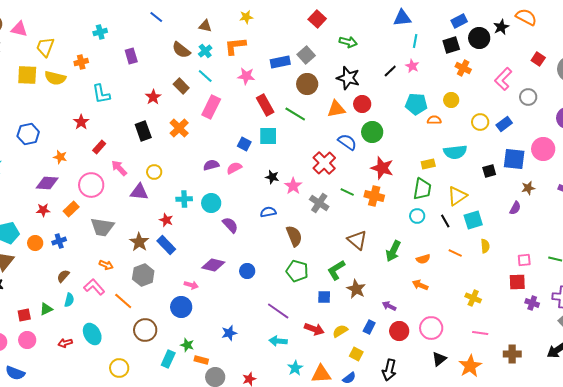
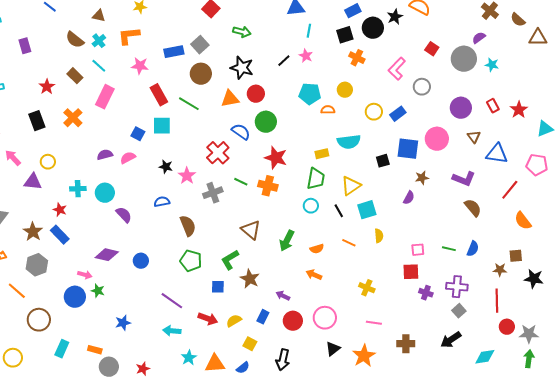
gray cross: (319, 203) -> (213, 193), turned 36
green star: (187, 345) -> (98, 291), moved

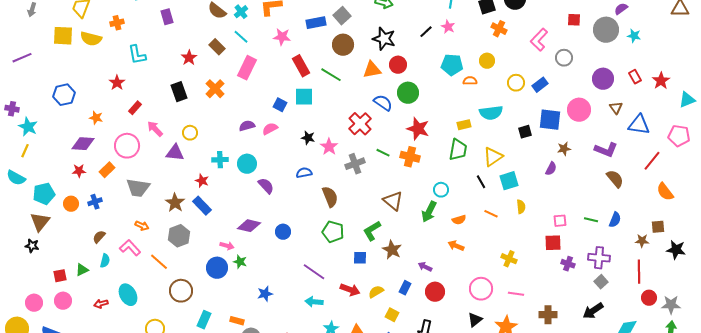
red square: (432, 49) -> (574, 20), turned -32
cyan circle: (311, 206) -> (441, 190), moved
pink circle: (325, 318) -> (481, 289), moved

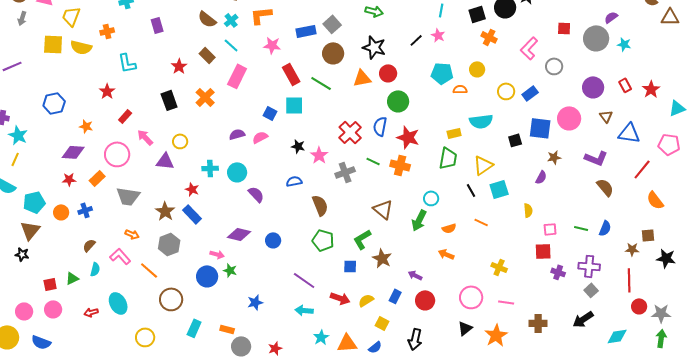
blue semicircle: (383, 103) -> (380, 126), moved, turned -114
yellow semicircle: (521, 207) -> (528, 210), moved

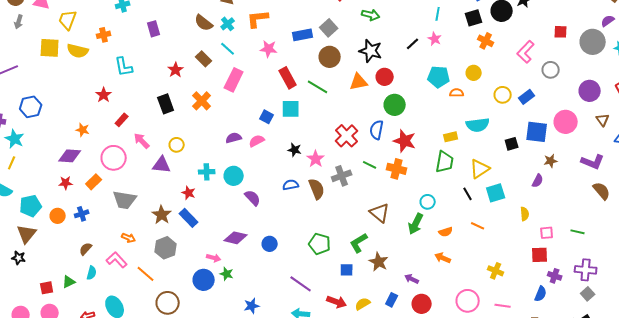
blue hexagon: (54, 103) -> (31, 107), moved
brown semicircle: (320, 205) -> (317, 189), moved
blue semicircle: (605, 228) -> (541, 294), moved

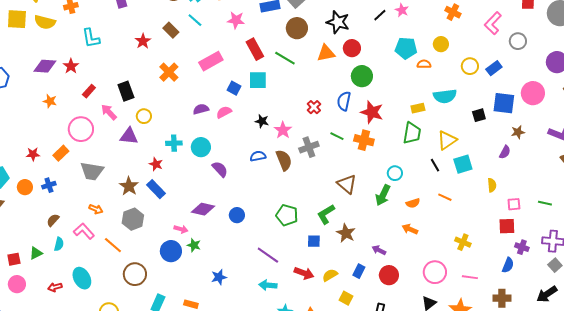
pink rectangle: (234, 80) -> (211, 61), moved, turned 35
black rectangle: (166, 104) -> (126, 91), moved
red cross: (347, 136) -> (314, 107), size x0.6
purple diamond: (70, 156) -> (45, 66), moved

